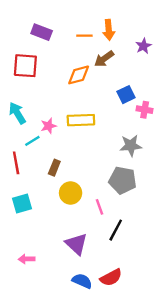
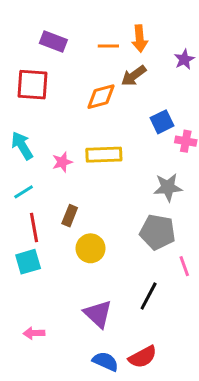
cyan line: (32, 141) -> (24, 192), moved
red line: (16, 163) -> (34, 228), moved
pink line: (99, 207) -> (184, 266), moved

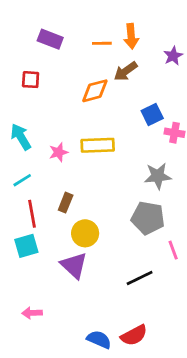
red square: (32, 85) -> (31, 80), size x0.6
black line: (149, 296) -> (140, 278), turned 36
purple triangle: (98, 314) -> (74, 265), moved

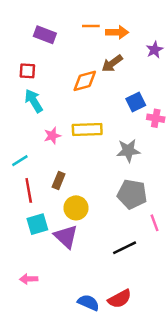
orange arrow: (131, 36) -> (117, 32), turned -85
orange line: (102, 43) -> (91, 26), moved
cyan arrow: (21, 137) -> (34, 101), moved
gray star: (158, 176) -> (128, 151), moved
cyan square: (26, 246) -> (37, 224), moved

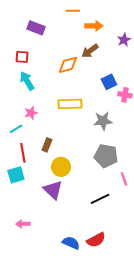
orange line: (91, 26) -> (73, 11), moved
pink star: (52, 136) -> (31, 113), moved
cyan square: (37, 224) -> (16, 175), moved

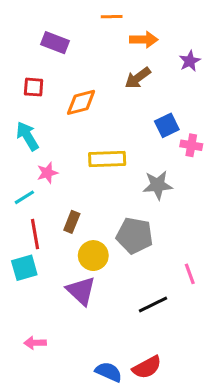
orange diamond: (68, 65) -> (81, 102), moved
cyan arrow: (27, 81) -> (27, 136), moved
gray pentagon: (106, 156) -> (135, 236), moved

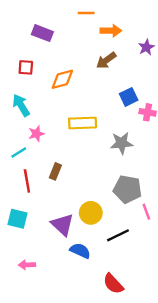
gray pentagon: (135, 236) -> (127, 189), moved
yellow circle: (93, 256) -> (91, 213), moved
cyan square: (24, 268) -> (17, 219), moved, turned 30
red semicircle: (147, 367) -> (113, 284), turned 75
blue semicircle: (109, 372) -> (80, 251), moved

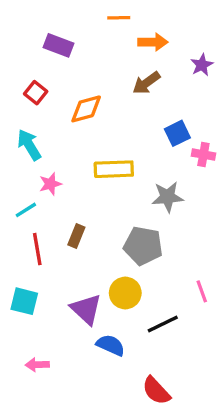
red square: (26, 67) -> (36, 93), turned 35
gray pentagon: (127, 189) -> (143, 246), moved

